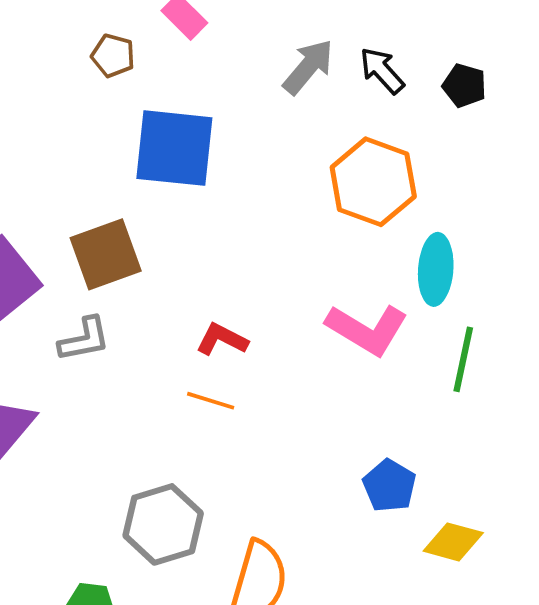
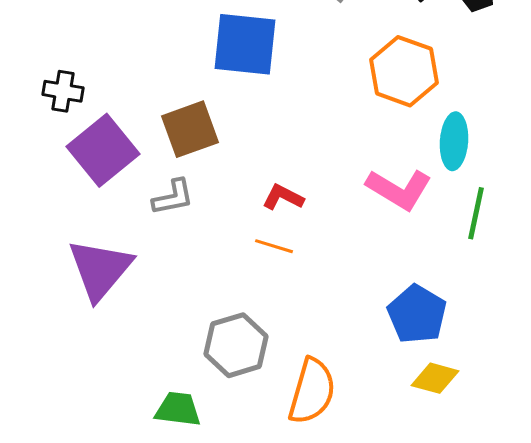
blue pentagon: (389, 486) -> (417, 314), size x1.4
yellow diamond: (453, 542) -> (435, 378), moved

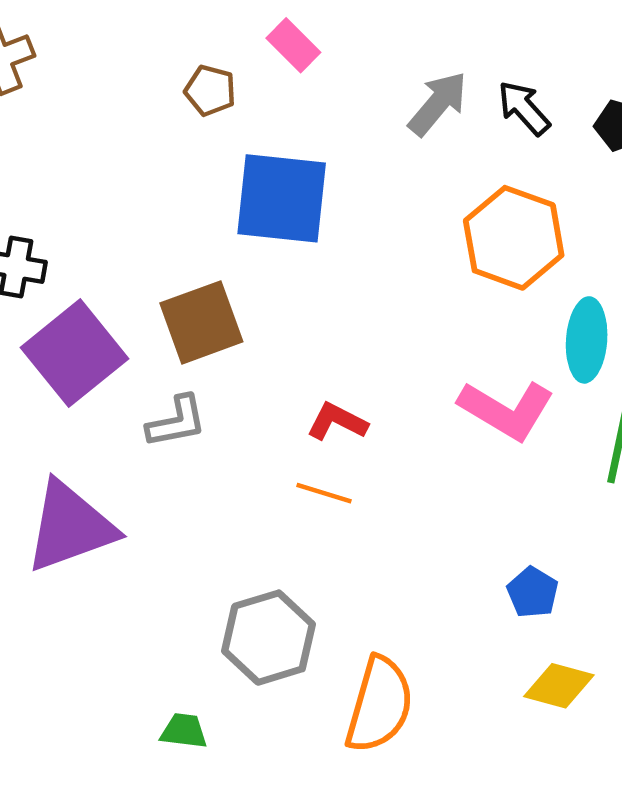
purple triangle: (100, 269) -> (70, 527), turned 30
blue pentagon: (417, 314) -> (533, 592), size x0.6
green trapezoid: (178, 409) -> (184, 731), size x0.7

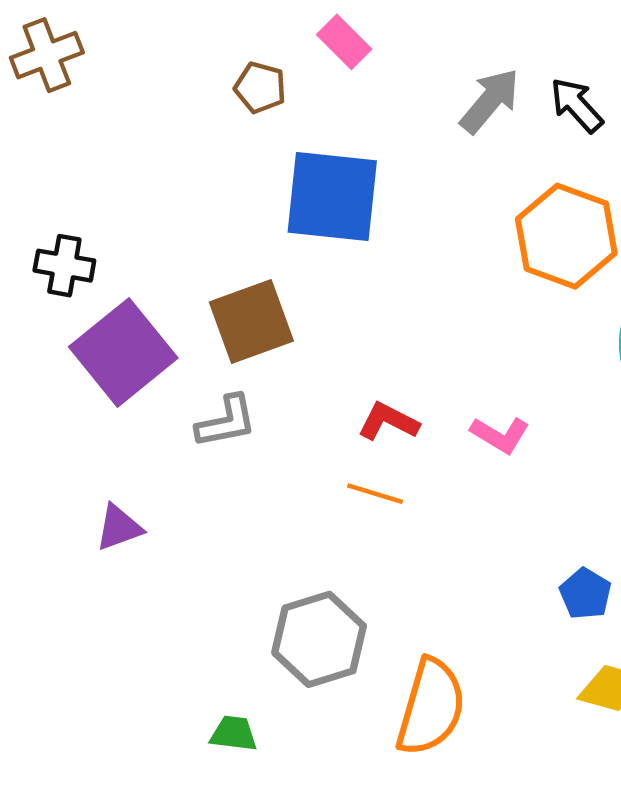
pink L-shape: (506, 410) -> (500, 435), moved, size x0.6
purple triangle: (70, 527) -> (119, 528), size x0.5

